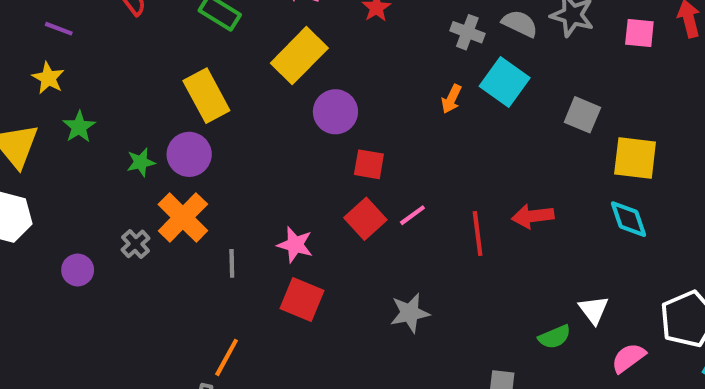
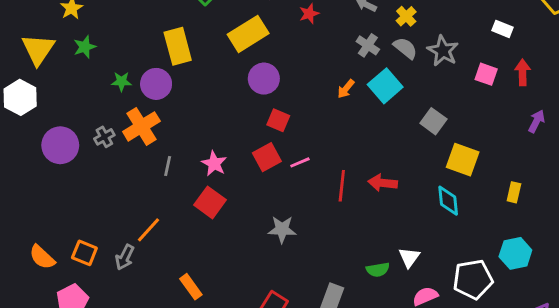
purple circle: (78, 270) -> (60, 145), size x1.6

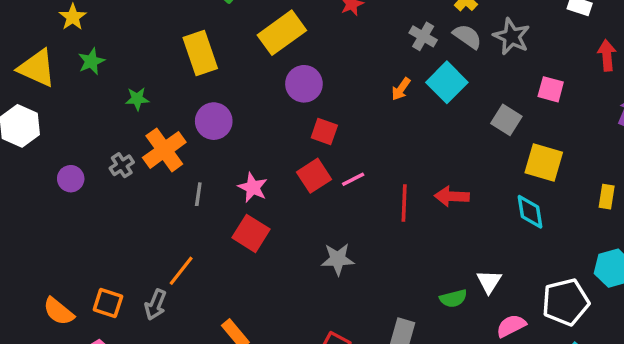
yellow triangle: (38, 49) -> (37, 68), turned -36
pink square: (486, 74) -> (551, 89), moved
purple circle: (156, 84) -> (214, 121), moved
purple circle: (60, 145) -> (71, 179), size x0.6

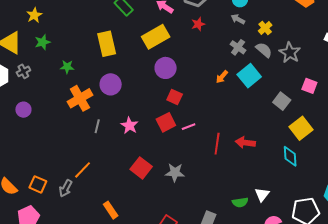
yellow square: (544, 162) -> (301, 128), turned 30
gray cross: (122, 165) -> (23, 71), moved
red square: (251, 233) -> (141, 168), moved

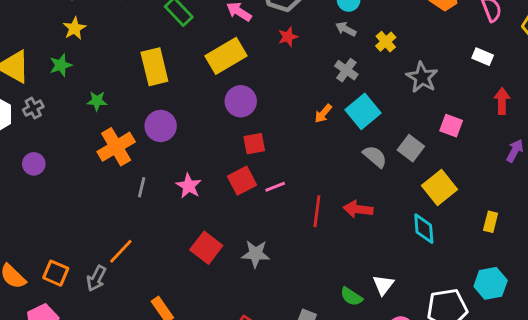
yellow star: (34, 15) -> (74, 28), moved
gray semicircle: (264, 50) -> (375, 156), moved
red square: (175, 97) -> (254, 144), turned -35
green semicircle: (240, 202) -> (351, 297), turned 42

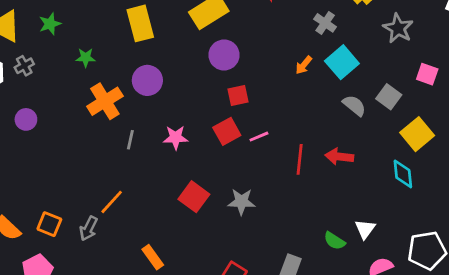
pink star: (189, 186) -> (176, 137), turned -30

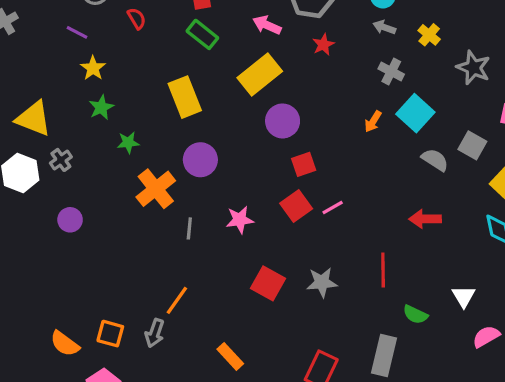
green star: (50, 24) -> (101, 107), moved
red line: (300, 159) -> (383, 270), moved
green semicircle: (334, 241) -> (415, 314), moved

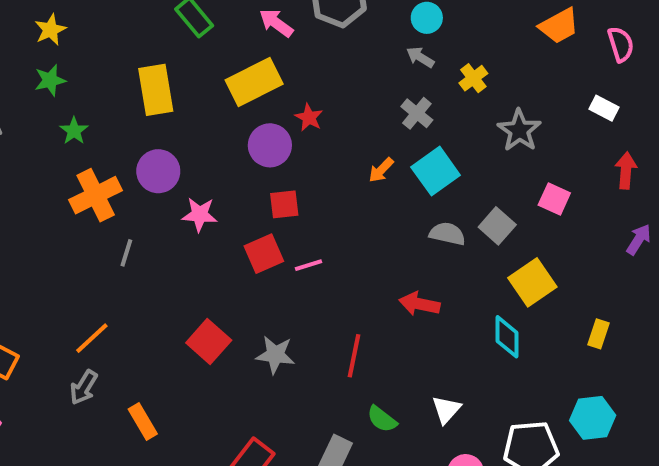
red star: (323, 45) -> (309, 117), moved, turned -30
green star: (128, 143) -> (74, 131), turned 30
gray semicircle: (435, 160) -> (447, 234), turned -32
pink star: (240, 220) -> (200, 215), moved
gray arrow: (155, 333) -> (84, 387), moved

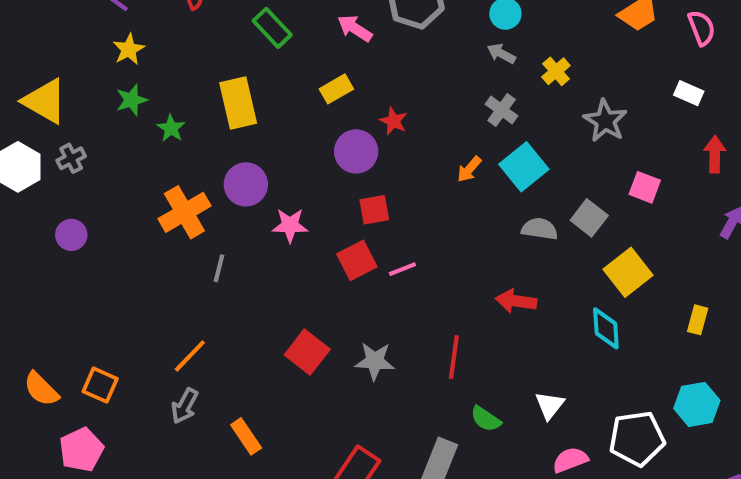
yellow rectangle: (254, 82) -> (336, 89), size x0.6
green star: (74, 131) -> (171, 128), moved

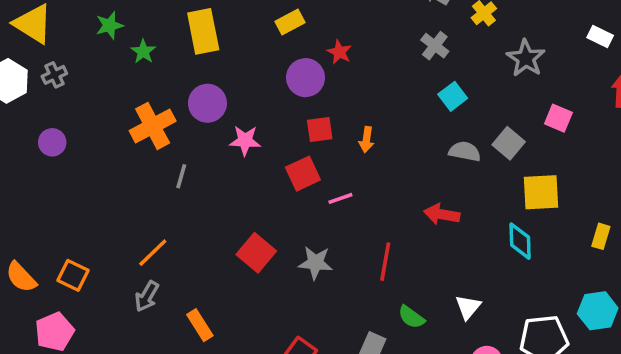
cyan square: (524, 167) -> (453, 96), size x0.7
orange arrow: (469, 169) -> (366, 140), moved, turned -35
pink line: (402, 269) -> (340, 198), moved
yellow square: (628, 272) -> (541, 192), turned 33

